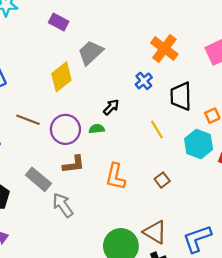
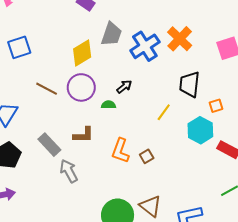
gray trapezoid: (91, 53) -> (111, 34), turned 145
blue cross: (144, 81) -> (145, 46), moved, size x1.8
purple circle: (65, 129) -> (81, 87), moved
yellow line: (157, 130) -> (164, 112), turned 60
brown square: (162, 180) -> (147, 156), moved

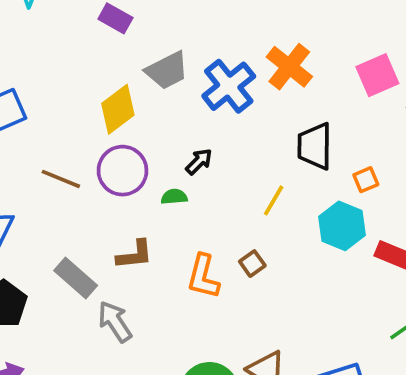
gray trapezoid: (111, 34) -> (167, 70), turned 50
brown square: (147, 156) -> (252, 264), moved

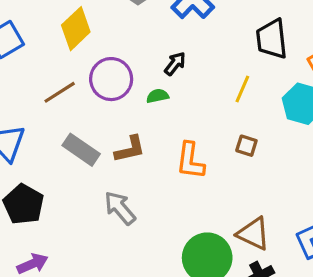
yellow diamond: (118, 109) -> (76, 29), moved
brown line: (61, 179) -> (60, 92), turned -48
brown square: (252, 264) -> (246, 146), moved, turned -30
gray rectangle: (76, 278) -> (81, 150), moved

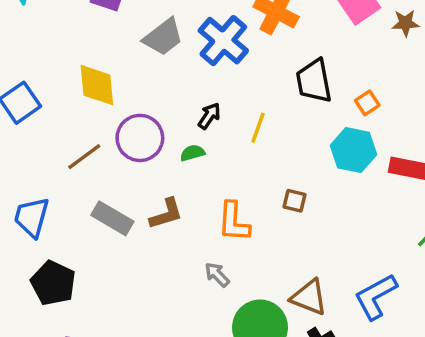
yellow diamond: (76, 29) -> (97, 85), turned -48
yellow line: (242, 89) -> (258, 128), moved
gray arrow: (120, 208) -> (217, 275), moved, size x0.7

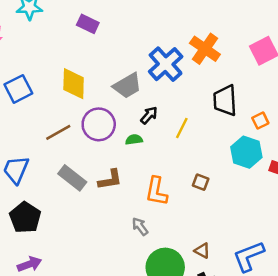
gray trapezoid: (163, 37) -> (127, 86), moved
brown triangle: (309, 297) -> (202, 251), size x0.6

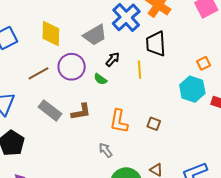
black trapezoid: (225, 100) -> (156, 44), moved
yellow line: (182, 128) -> (139, 70), turned -30
green semicircle: (134, 140) -> (100, 79), turned -136
brown square: (201, 182) -> (154, 124), moved

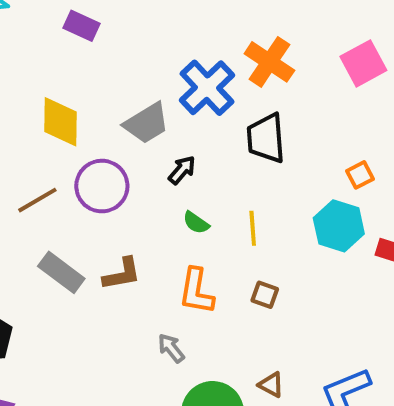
yellow line: (139, 70) -> (253, 228), moved
green semicircle: (100, 79) -> (196, 223), moved

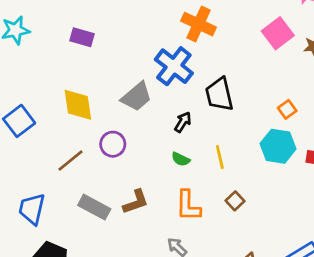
orange cross: (269, 62) -> (199, 24), moved
black arrow: (182, 170) -> (183, 122), moved
purple circle: (102, 186) -> (113, 144), size x0.7
brown square: (265, 295) -> (235, 201), turned 36

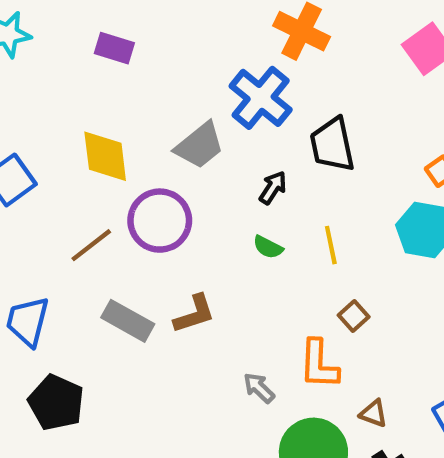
purple circle: (113, 144) -> (160, 221), size x1.5
orange L-shape: (188, 206) -> (319, 364), moved

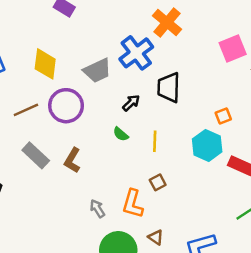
brown L-shape: (194, 314) -> (72, 160), turned 125

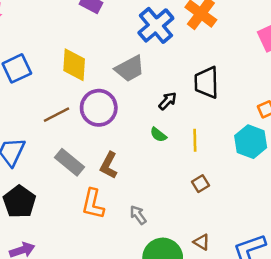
blue cross: (136, 53) -> (156, 25), moved
orange L-shape: (133, 204) -> (93, 204), moved

